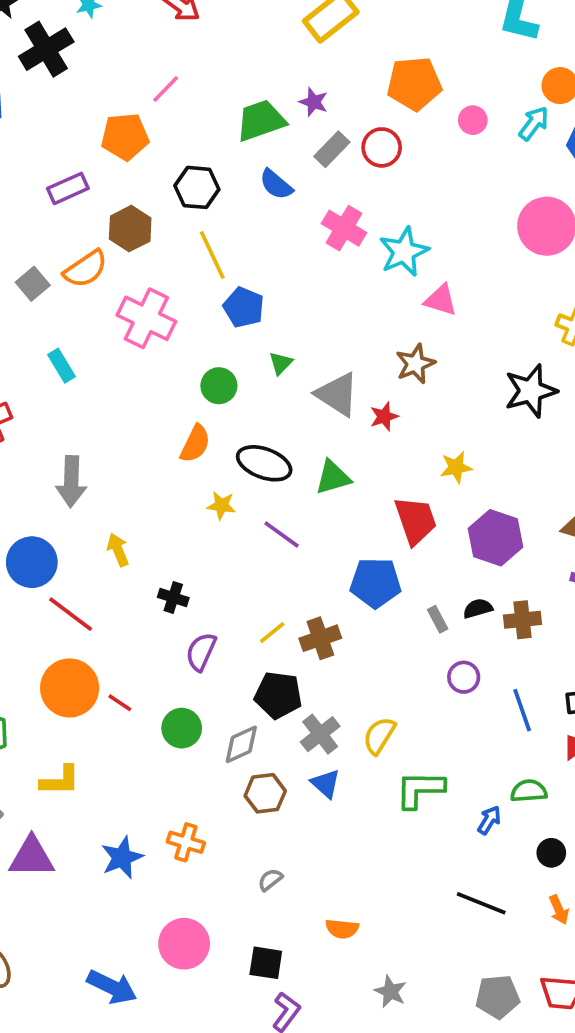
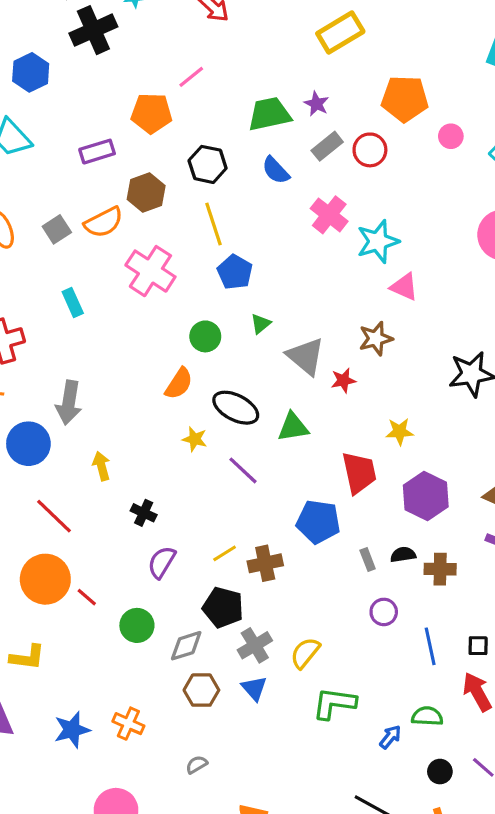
blue circle: (32, 562) -> (28, 444), moved

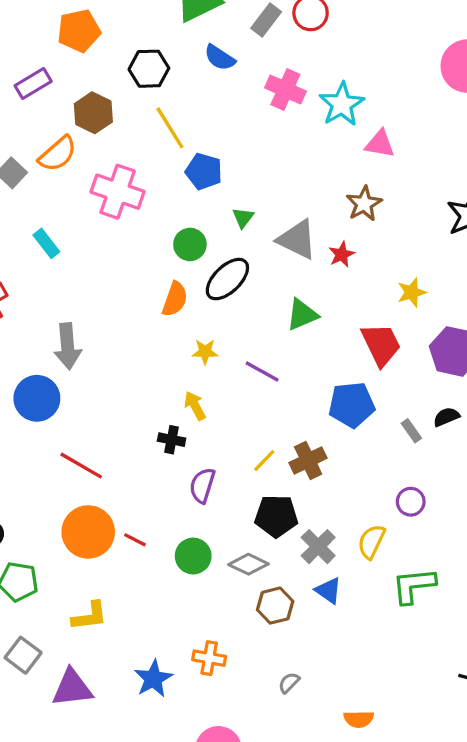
black ellipse: (236, 408) -> (227, 279), moved, turned -57
yellow arrow: (101, 466) -> (195, 406), moved
purple circle: (384, 612) -> (411, 502), moved
gray diamond: (186, 646) -> (248, 564), turned 57

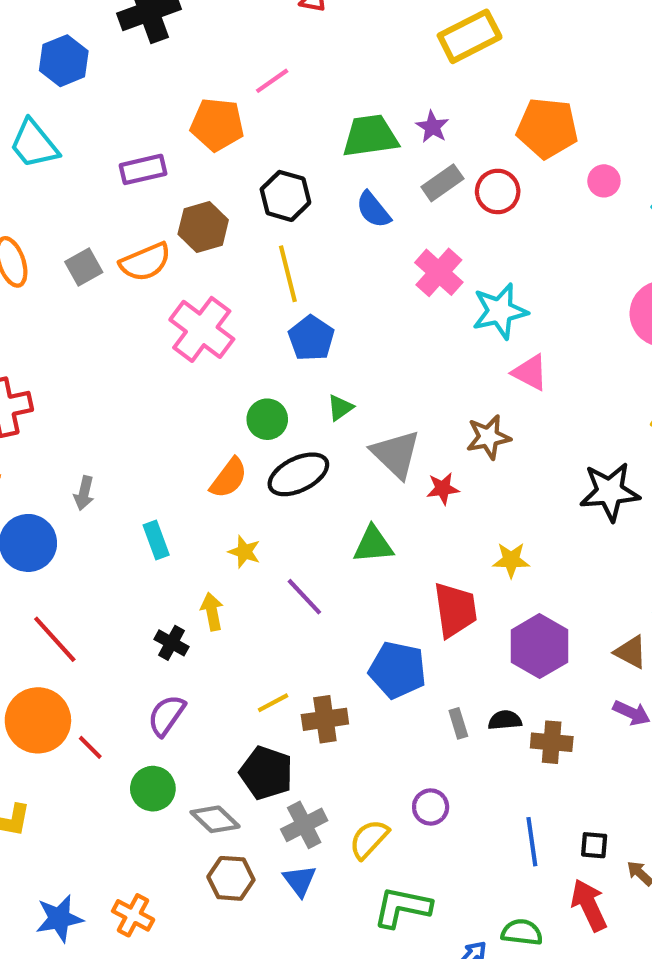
cyan rectangle: (46, 243) -> (156, 540), moved
gray arrow: (68, 346) -> (84, 493), size x0.6
purple semicircle: (202, 485) -> (166, 715), moved

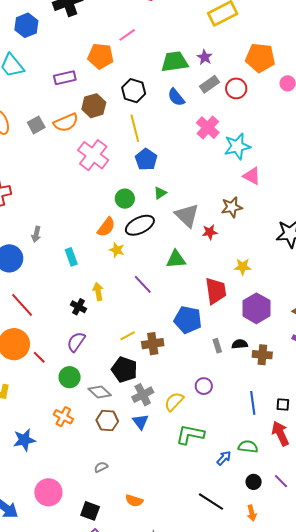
yellow star: (244, 552) -> (117, 250), moved
orange cross: (133, 915) -> (63, 417), moved

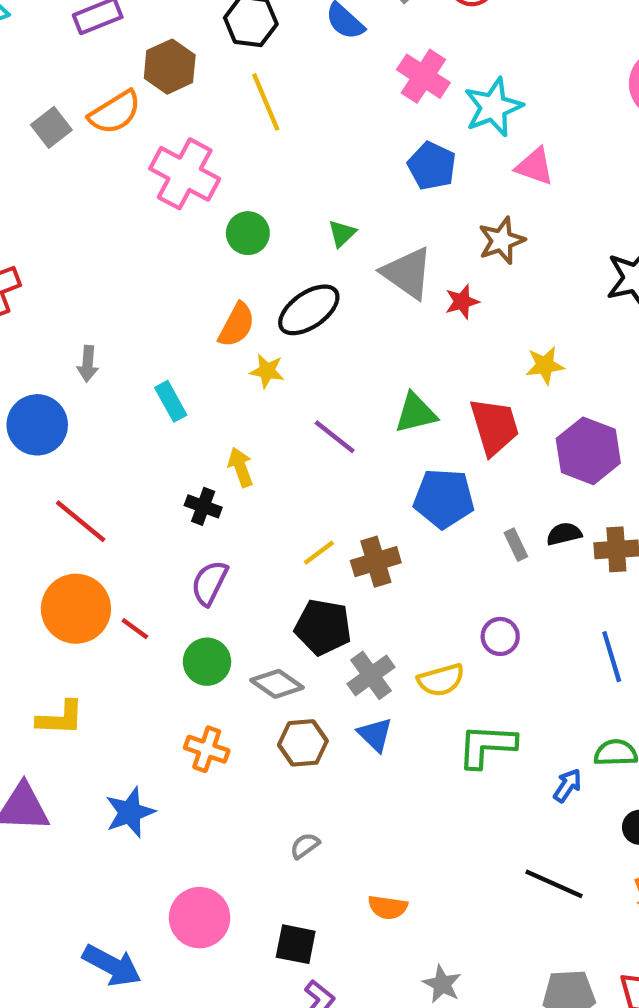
blue pentagon: (146, 159) -> (432, 166), moved
green circle: (125, 199) -> (248, 233), moved
green triangle: (176, 259) -> (416, 413), moved
yellow semicircle: (174, 402) -> (441, 680), turned -140

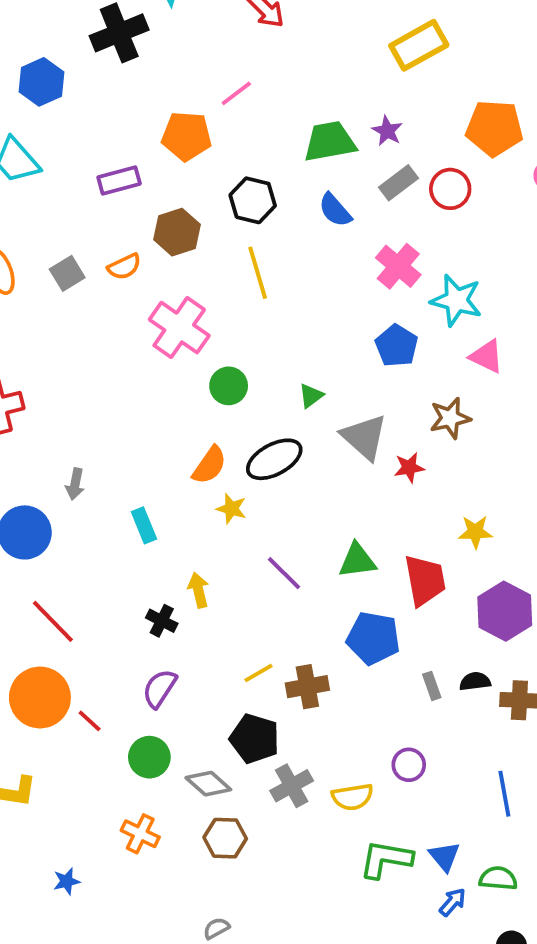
cyan star: (493, 107) -> (456, 300), turned 30
orange semicircle: (115, 112) -> (124, 267), size x0.7
blue triangle: (375, 734) -> (444, 856), moved
blue star: (130, 812) -> (67, 881), size x0.6

